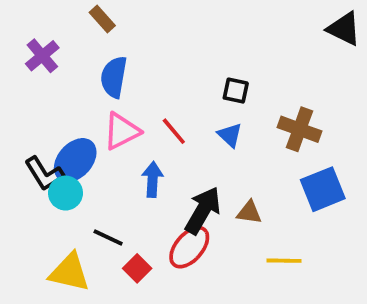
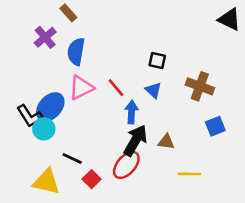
purple cross: (42, 56) -> (45, 37), moved
blue arrow: (153, 179) -> (131, 112), moved
blue square: (323, 189) -> (215, 126), size x0.7

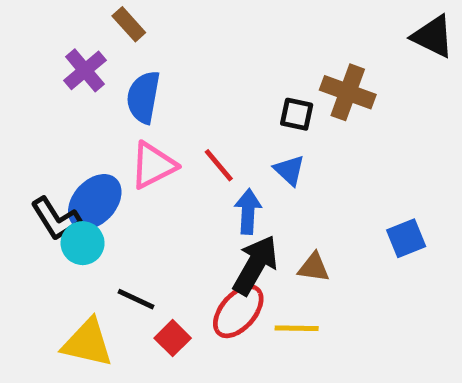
brown cross: (200, 86) -> (348, 92), moved
yellow line: (190, 174) -> (297, 328), moved

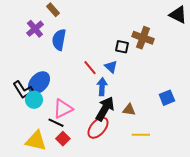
pink triangle: (153, 165) -> (63, 109), moved
blue triangle: (289, 170) -> (111, 67), moved
yellow line: (297, 328) -> (141, 135), moved
red square: (173, 338) -> (63, 139), moved

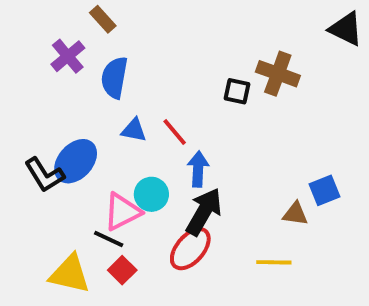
blue triangle: (111, 67) -> (134, 130), moved, turned -32
cyan circle: (34, 100) -> (151, 194), moved
brown triangle: (129, 110) -> (295, 214), moved

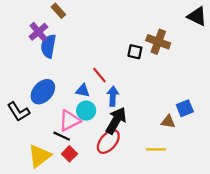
blue semicircle: (114, 78) -> (48, 46), moved
blue triangle: (134, 130) -> (83, 91), moved
black L-shape: (44, 175) -> (18, 112), moved
yellow triangle: (70, 274) -> (40, 156), turned -50

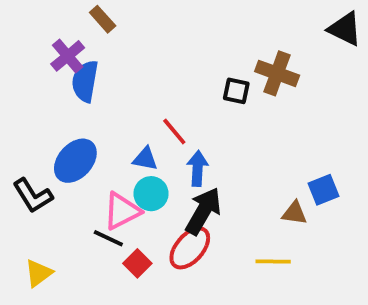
red square: (69, 154) -> (137, 263), moved
yellow triangle: (40, 156) -> (39, 273), moved, size x0.7

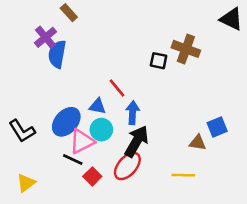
blue ellipse: (75, 161) -> (66, 122), moved

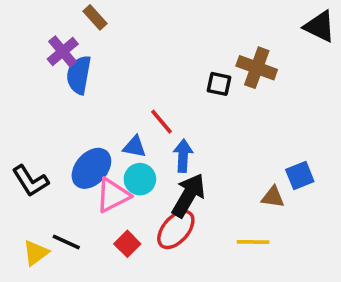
black line: (73, 160) -> (66, 242), moved

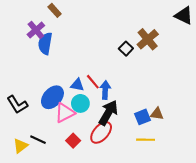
brown cross: (257, 68) -> (148, 39), turned 30
black square: (219, 84) -> (126, 49), turned 32
red line: (161, 122) -> (93, 82), moved
blue square: (300, 176) -> (142, 117), moved

